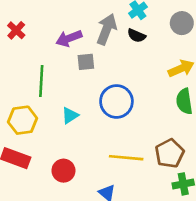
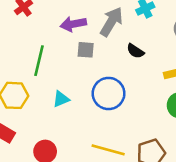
black semicircle: (136, 36) -> (135, 51), moved

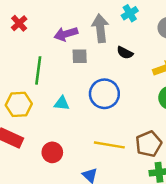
gray arrow: (111, 22) -> (100, 28), turned -32
cyan triangle: (61, 99) -> (62, 103), turned 35

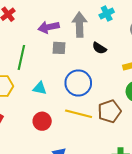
brown pentagon: (149, 144) -> (110, 111), moved
yellow line: (109, 145) -> (79, 114), moved
red circle: (52, 152) -> (42, 121), moved

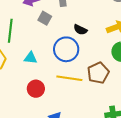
gray square: (59, 48) -> (45, 18), turned 32
black semicircle: (99, 48) -> (80, 30), moved

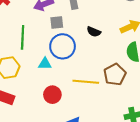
gray square: (45, 18) -> (57, 22), turned -32
blue circle: (66, 49) -> (63, 46), moved

